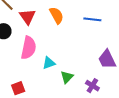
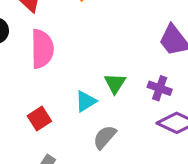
cyan triangle: (49, 63) -> (86, 101), moved

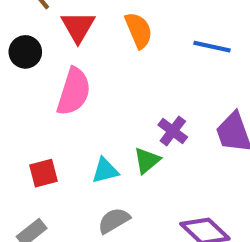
purple cross: (160, 88) -> (173, 131), moved

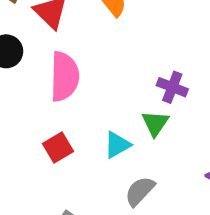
red square: (43, 173) -> (58, 148), moved

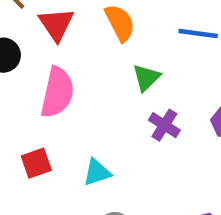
green triangle: (155, 123) -> (146, 78), moved

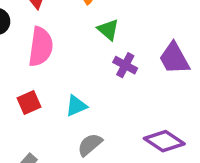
green triangle: (146, 78) -> (108, 30), turned -30

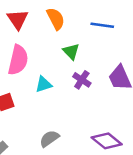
cyan triangle: (76, 106) -> (44, 84), moved

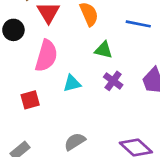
green triangle: (71, 51) -> (103, 50), turned -36

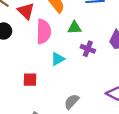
pink semicircle: (46, 56) -> (44, 32), moved
red square: (30, 100) -> (30, 80), turned 32

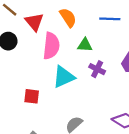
cyan triangle: (58, 59) -> (64, 77), size x1.5

